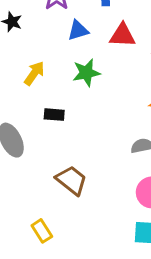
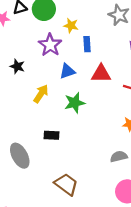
yellow arrow: (34, 73) -> (41, 94), moved

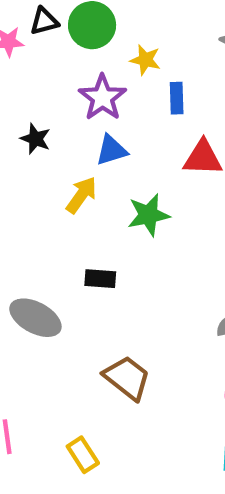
blue triangle: (67, 71) -> (111, 150), moved
gray ellipse: (20, 156) -> (35, 318), turned -35

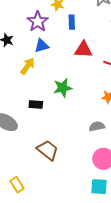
green star: (148, 215) -> (63, 88), moved
yellow rectangle: (83, 455) -> (17, 185), moved

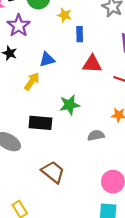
purple star: (38, 22) -> (19, 26), moved
black rectangle: (36, 105) -> (40, 123), size x1.5
gray semicircle: (97, 126) -> (96, 135), moved

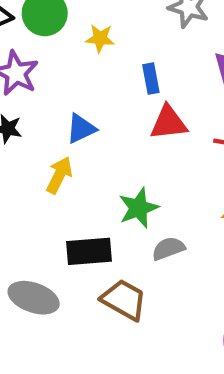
blue rectangle: (80, 34) -> (151, 79), moved
gray semicircle: (96, 135) -> (168, 249), moved
brown trapezoid: (53, 172) -> (124, 300), moved

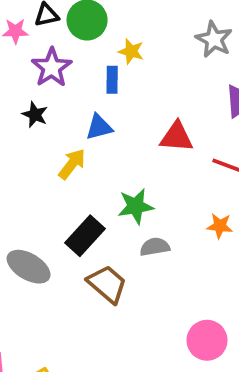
blue rectangle: (151, 79) -> (112, 80), moved
black rectangle: (89, 251) -> (85, 236), turned -54

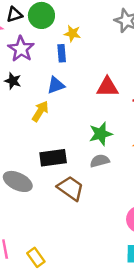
green star: (136, 206) -> (101, 134), moved
black rectangle: (85, 236) -> (53, 158), turned 45

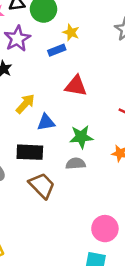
blue rectangle: (62, 53) -> (57, 50), turned 63
blue triangle: (56, 85) -> (46, 122), moved
red triangle: (107, 87) -> (76, 86), moved

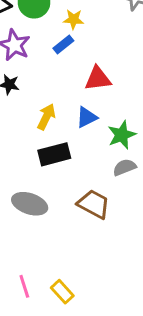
blue triangle: (46, 122) -> (87, 117), moved
black rectangle: (30, 152) -> (54, 154), moved

